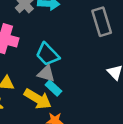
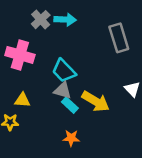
yellow arrow: (38, 99) -> (96, 101), moved

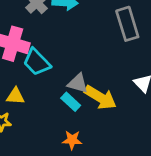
cyan trapezoid: (64, 71) -> (37, 62), moved
gray triangle: (63, 90) -> (78, 83), moved

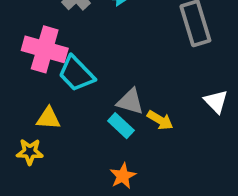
yellow arrow: (100, 97) -> (160, 120), size x0.6
orange star: (72, 140) -> (123, 176), turned -30

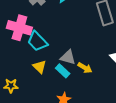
yellow triangle: (48, 118) -> (39, 67), moved, turned 40

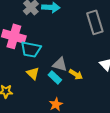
cyan trapezoid: (37, 41) -> (31, 49), turned -35

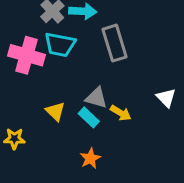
gray rectangle: (95, 22) -> (115, 43), moved
cyan trapezoid: (31, 49) -> (60, 45), moved

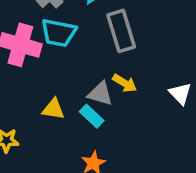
yellow triangle: (55, 111) -> (53, 109), turned -35
yellow arrow: (121, 113) -> (125, 83), moved

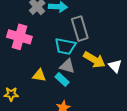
cyan trapezoid: (59, 33) -> (65, 46), moved
yellow arrow: (125, 83) -> (94, 60), moved, size x1.5

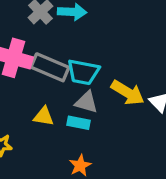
gray rectangle: (80, 29) -> (50, 67), moved, turned -50
cyan rectangle: (62, 80) -> (78, 123), turned -32

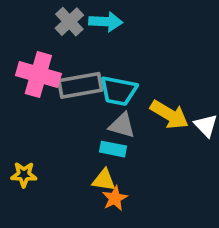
gray rectangle: (50, 67) -> (80, 85), turned -33
yellow triangle: (44, 116) -> (104, 180), moved

